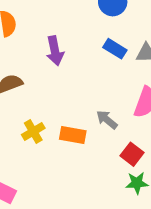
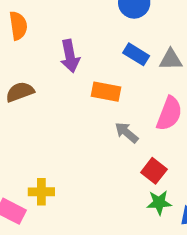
yellow cross: (33, 131) -> (41, 192), moved, turned 30
orange rectangle: (73, 135) -> (106, 92), moved

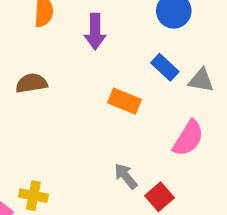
purple arrow: (70, 56) -> (95, 32), moved
gray arrow: (127, 132) -> (126, 176), moved

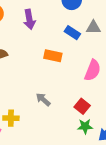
gray triangle: (201, 80) -> (93, 27), moved
gray arrow: (126, 176) -> (43, 100), moved

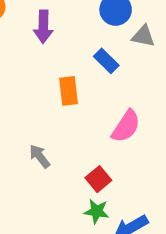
gray triangle: (93, 27) -> (143, 36), moved
orange rectangle: (53, 56) -> (69, 91), turned 60

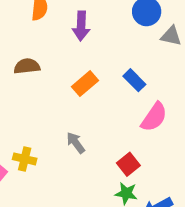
blue rectangle: (106, 61) -> (134, 80), moved
orange rectangle: (69, 91) -> (85, 84), moved, turned 55

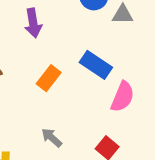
blue rectangle: (134, 80) -> (96, 65), size x1.4

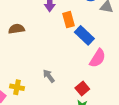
orange rectangle: (49, 78) -> (69, 20), moved, turned -63

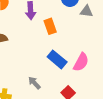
blue rectangle: (84, 35) -> (57, 59), moved

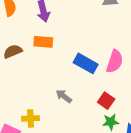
orange rectangle: (50, 26) -> (43, 42), moved, turned -56

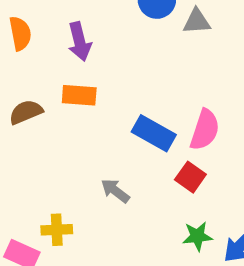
red square: (106, 101) -> (190, 177), moved

